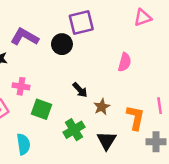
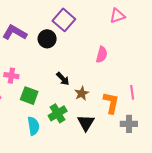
purple square: (81, 22) -> (64, 20), turned -35
cyan semicircle: (23, 144) -> (33, 126), moved

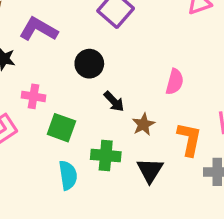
black circle: (47, 39) -> (89, 64), moved
pink semicircle: (102, 55) -> (175, 82), moved
green cross: (58, 113) -> (106, 156), turned 36

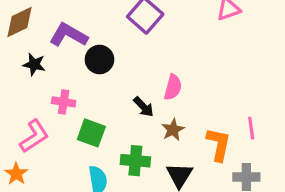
black circle: (89, 64) -> (99, 60), moved
pink semicircle: (175, 82) -> (173, 87), moved

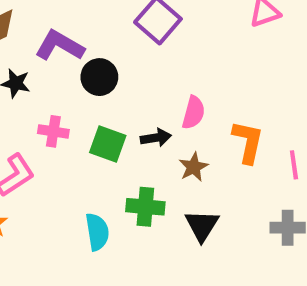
black arrow: (144, 107) -> (156, 138), turned -55
green square: (91, 133) -> (108, 144), moved
orange L-shape: (219, 144) -> (248, 142), moved

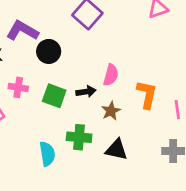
black triangle: (202, 226) -> (116, 150), turned -50

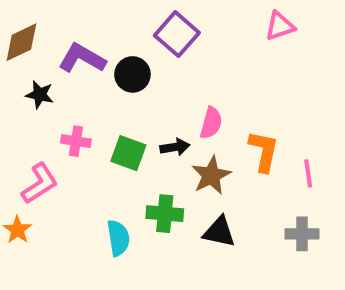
black circle: (49, 51) -> (132, 74), moved
brown star: (111, 111) -> (211, 175), size x1.4

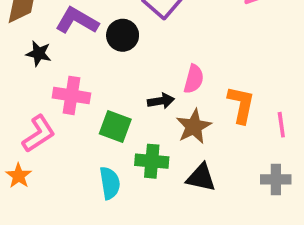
pink cross: (76, 141) -> (71, 95), size x1.4
green square: (128, 153) -> (115, 126), moved

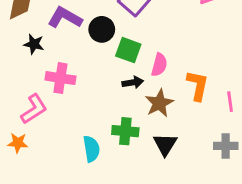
green square: (115, 126) -> (128, 50), moved
orange star: (19, 176) -> (18, 143), turned -30
black triangle: (201, 178) -> (165, 144), turned 50

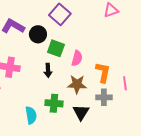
black arrow: (133, 82) -> (48, 70), moved, turned 96
brown star: (159, 103) -> (77, 84), turned 30
gray cross: (226, 146) -> (104, 97), moved

